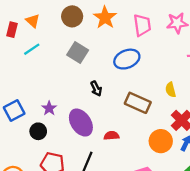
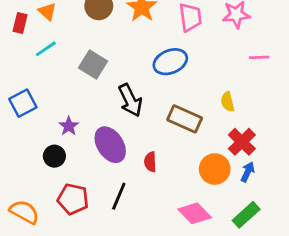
gray square: (78, 53) -> (93, 65), moved
black arrow: (96, 89) -> (130, 100), size x1.6
blue square: (14, 110) -> (23, 103), moved
red semicircle: (112, 136) -> (150, 162), turned -88

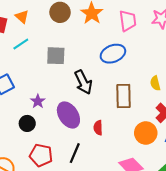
gray square: (93, 65) -> (56, 56), turned -30
brown rectangle: (185, 119) -> (124, 96), turned 65

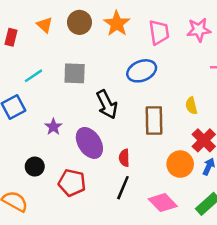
orange triangle: (22, 17) -> (45, 25), moved
cyan line: (21, 44) -> (33, 76), moved
black circle: (27, 123) -> (35, 167), moved
black line: (75, 153) -> (123, 188), moved
red pentagon: (41, 155) -> (72, 183), moved

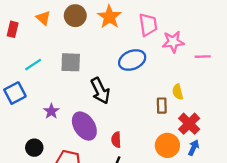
pink star: (199, 30) -> (173, 42), moved
brown rectangle: (154, 121) -> (162, 106), moved, size x0.6

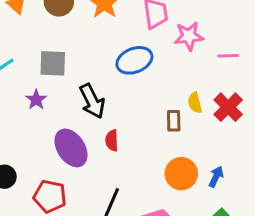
purple star: (51, 111) -> (36, 100), moved
red cross: (189, 124) -> (228, 107), moved
red semicircle: (116, 140) -> (112, 140), moved

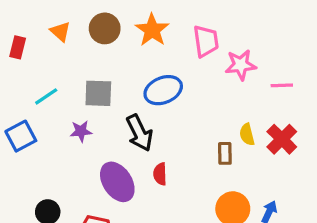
blue ellipse: (134, 60) -> (163, 90), moved
purple star: (36, 100) -> (81, 131), turned 30

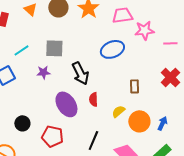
pink trapezoid: (206, 41) -> (122, 15), turned -90
blue ellipse: (163, 90) -> (112, 49), moved
yellow semicircle: (247, 134) -> (118, 111), moved, turned 64

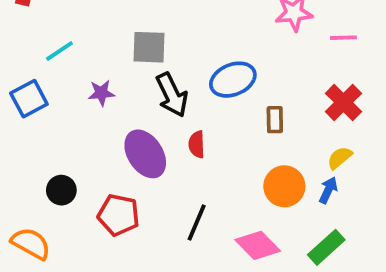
gray square: (54, 48) -> (149, 47), moved
blue ellipse: (112, 49) -> (233, 80), moved
yellow semicircle: (118, 111) -> (340, 158), moved

